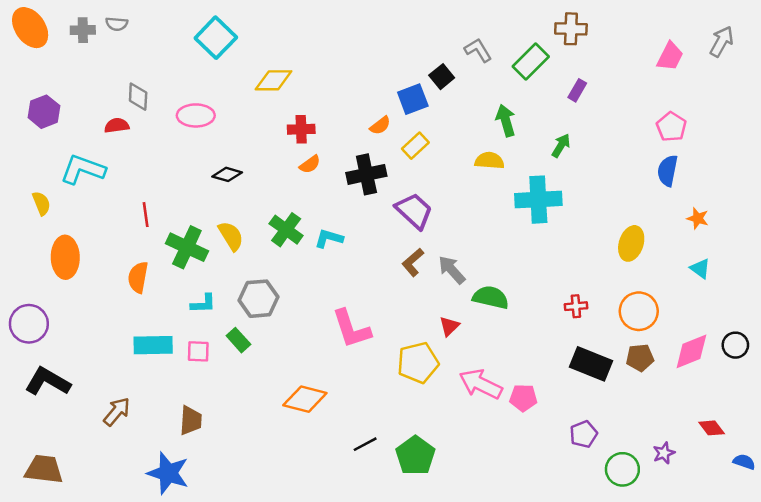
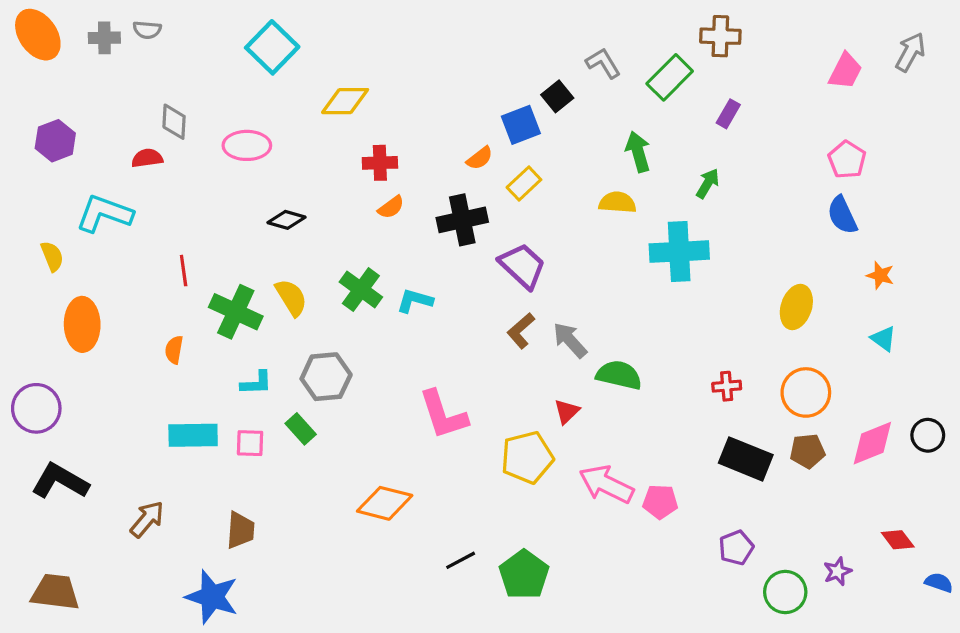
blue semicircle: (668, 171) -> (842, 215), turned -36
orange semicircle: (138, 277) -> (174, 350), size x0.7

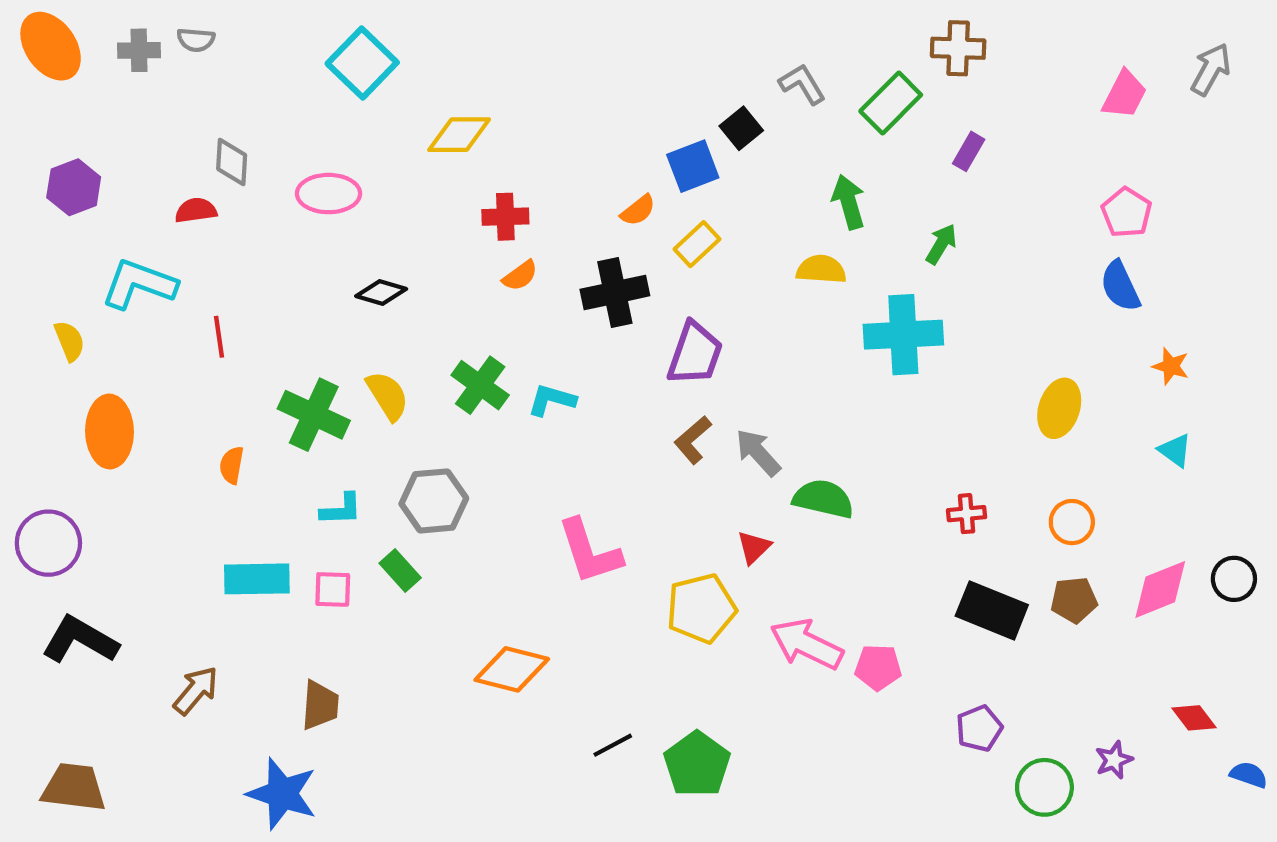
purple trapezoid: (522, 266) -> (695, 354), turned 66
red line: (184, 271) -> (219, 337), moved
orange circle: (806, 392) -> (1072, 522), size x0.7

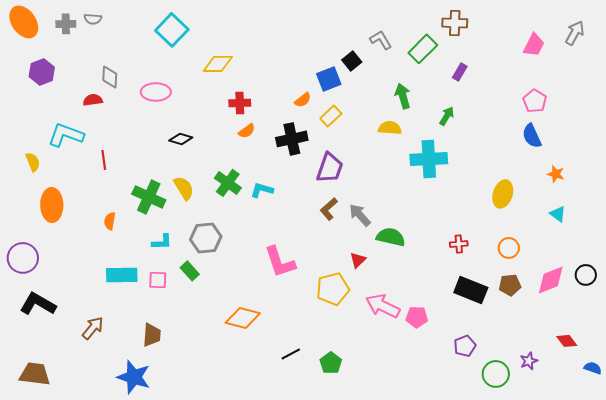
purple hexagon: (74, 187) -> (42, 72), moved
green pentagon: (697, 764) -> (331, 363), size x0.7

